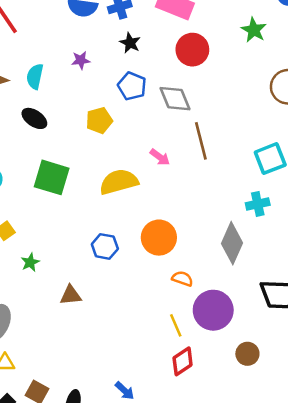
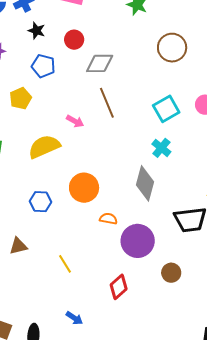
red circle: (192, 50) -> (74, 40), moved, size x0.7
gray diamond: (175, 99) -> (100, 63), moved, turned -60
cyan cross: (258, 204) -> (161, 148), turned -30
yellow line: (176, 325) -> (65, 264), moved

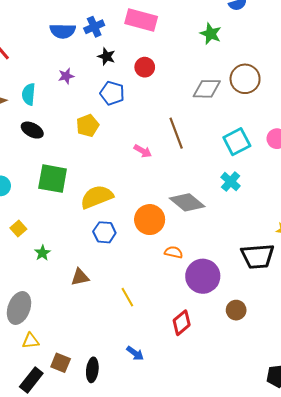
gray diamond: (100, 63) -> (207, 89), moved
yellow semicircle: (44, 147) -> (97, 197), moved
gray diamond: (145, 183) -> (187, 202), moved, turned -68

